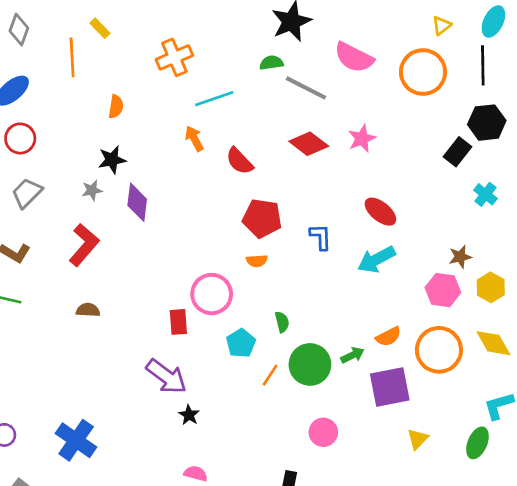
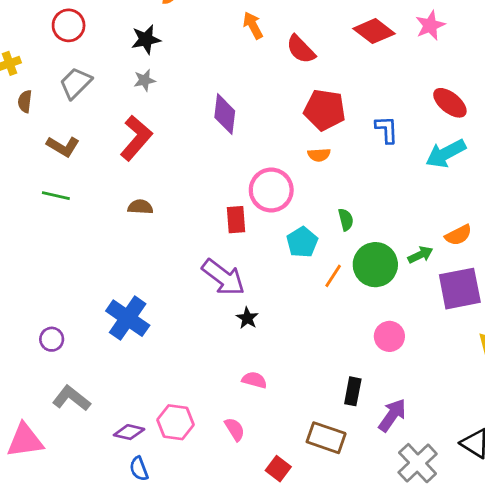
black star: (112, 160) -> (146, 39), moved
purple diamond: (137, 202) -> (225, 114), moved
blue cross: (76, 440) -> (128, 318), moved

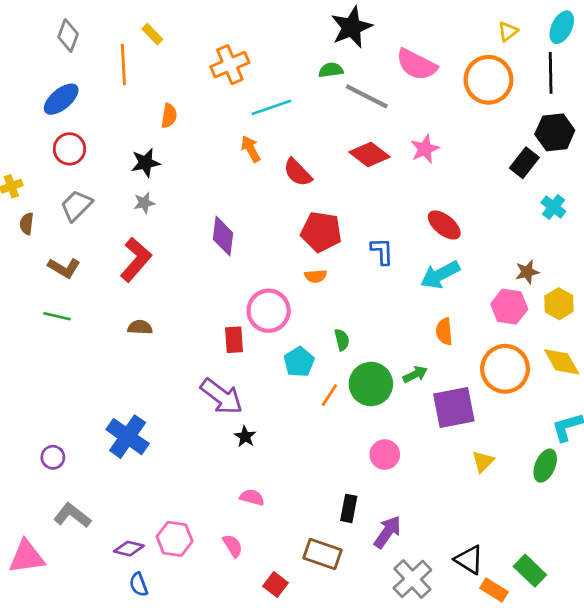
orange semicircle: (458, 235) -> (444, 331), moved, turned 112

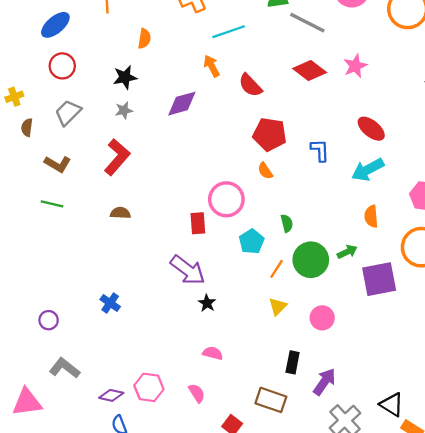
purple diamond: (223, 236) -> (182, 104), moved, turned 68
orange semicircle: (316, 276) -> (265, 171), turned 60
blue cross: (128, 437) -> (110, 303), size x0.6
yellow triangle: (483, 461) -> (278, 306), moved

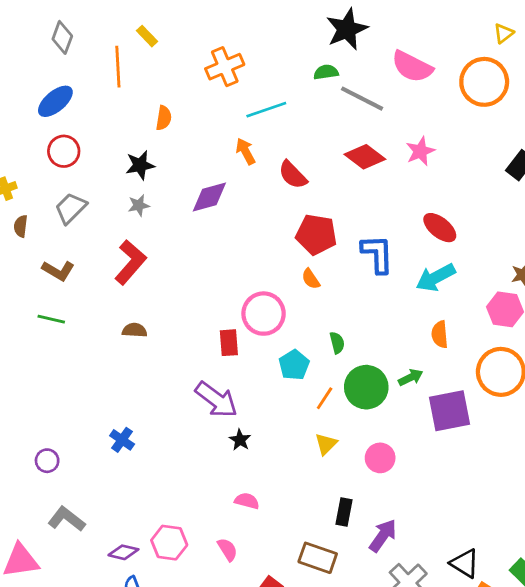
blue L-shape: (320, 150) -> (377, 254), size x1.4

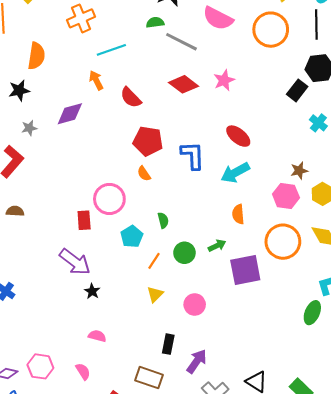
orange semicircle: (164, 118) -> (36, 56), size x1.5
gray star: (139, 205) -> (29, 128), moved
green circle: (366, 387) -> (184, 253), size x0.7

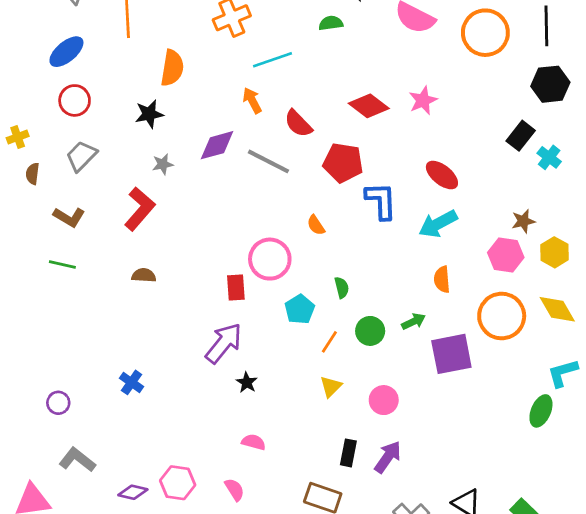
gray line: (181, 42) -> (268, 161), moved
black rectangle: (297, 90) -> (521, 136), moved
red pentagon: (148, 141) -> (343, 163), moved
purple arrow: (75, 262) -> (224, 343), turned -88
purple arrow: (197, 361) -> (388, 457), moved

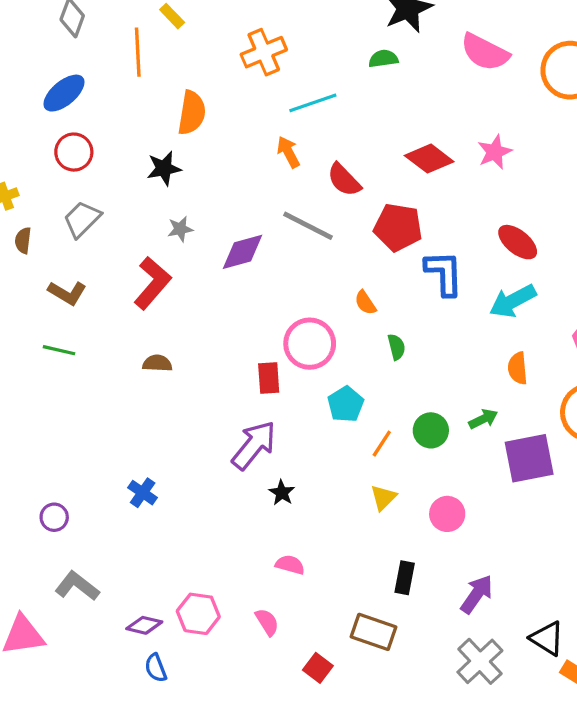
purple diamond: (217, 145) -> (242, 252), moved
green semicircle: (342, 288) -> (396, 347), moved
purple arrow: (388, 457) -> (477, 594), moved

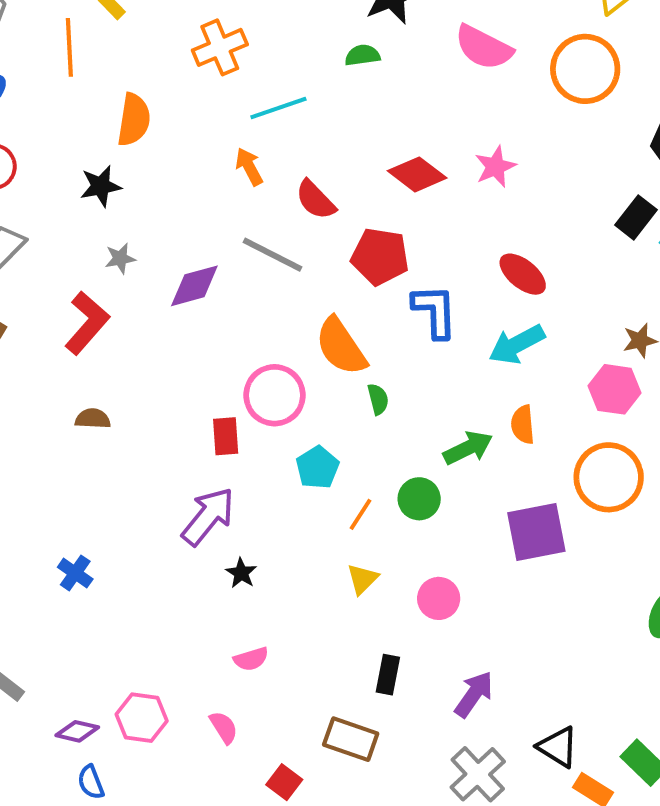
orange semicircle: (365, 303) -> (341, 346), size x2.0
green arrow: (483, 419) -> (468, 448), moved, size x1.4
pink semicircle: (290, 565) -> (251, 659), turned 148

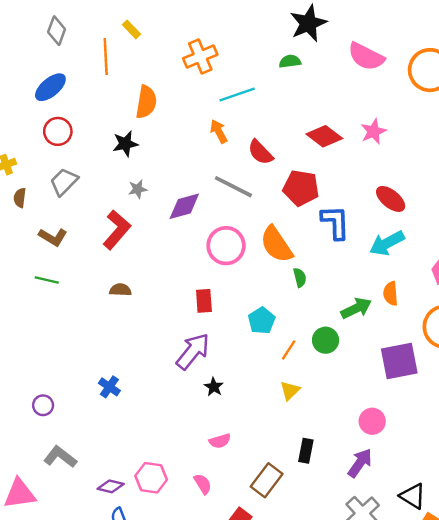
pink circle: (275, 395) -> (226, 246), moved
pink circle: (439, 598) -> (372, 421), moved
brown rectangle: (351, 739) -> (267, 480), moved, turned -72

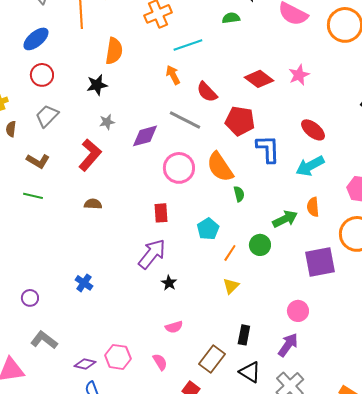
black triangle: (413, 496) -> (250, 372), moved

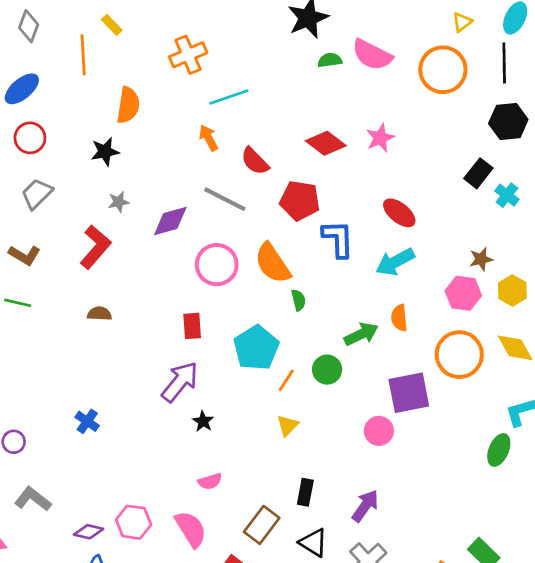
green semicircle: (231, 18) -> (330, 60), moved
cyan pentagon: (208, 229) -> (256, 348), size x1.5
pink circle: (298, 311) -> (379, 431), moved
pink semicircle: (160, 362) -> (191, 529), size x1.6

